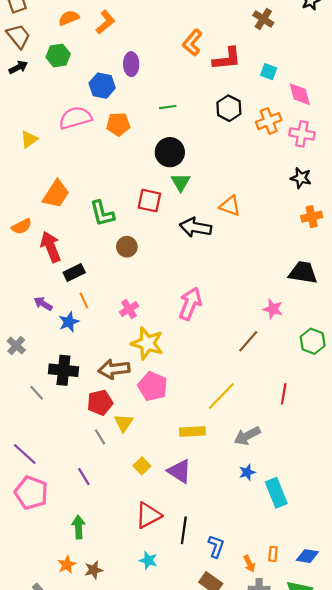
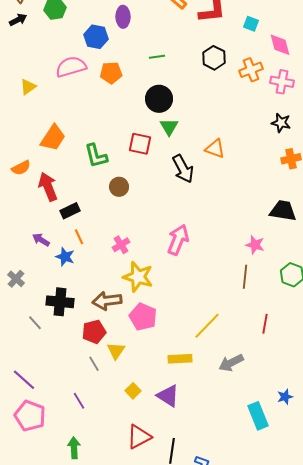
black arrow: (196, 227) -> (183, 169), turned -128
blue star: (69, 322) -> (65, 257), turned -30
brown line: (248, 341) -> (245, 277), moved, turned -35
blue star: (247, 472) -> (285, 397), moved

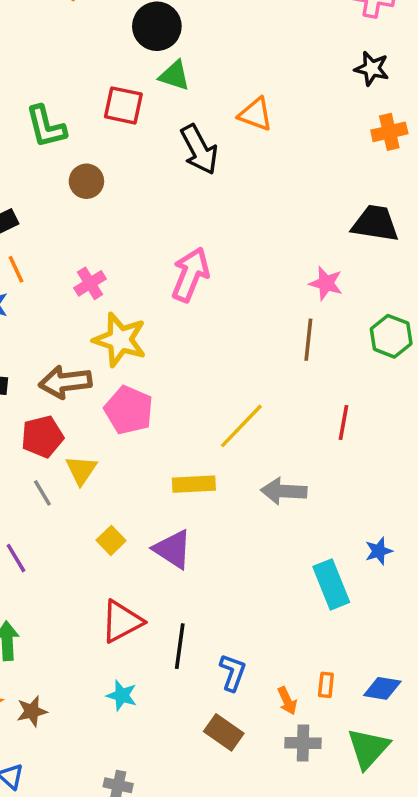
green triangle: (169, 127) -> (174, 76), turned -42
gray arrow: (231, 363) -> (284, 491), turned 30

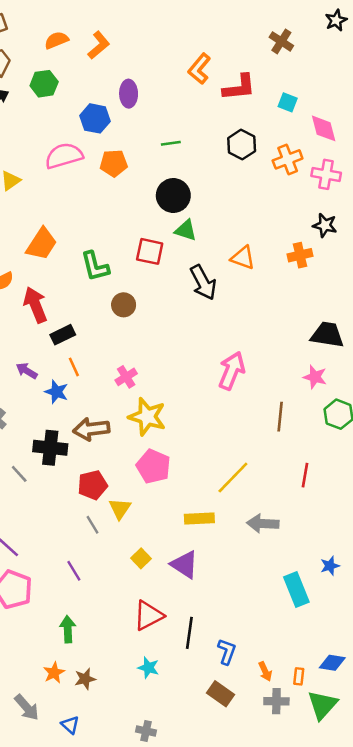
orange cross: (389, 132) -> (300, 255), moved
pink arrow: (190, 275) -> (232, 371), moved
pink star: (326, 283) -> (315, 377), moved
brown arrow: (65, 382) -> (91, 429), moved
orange rectangle: (326, 685) -> (299, 676), moved

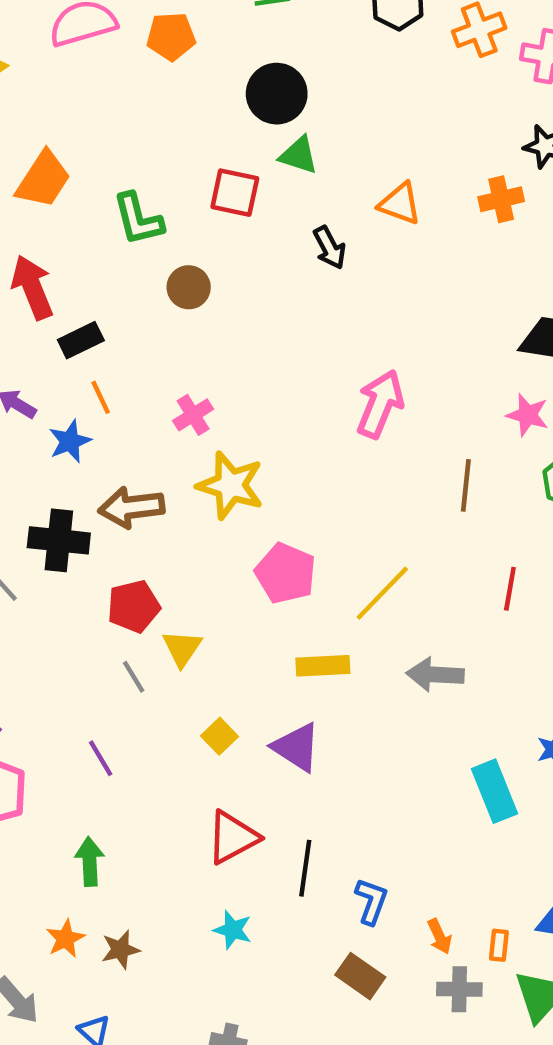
black arrow: (203, 282) -> (329, 248), size x0.7
blue star: (56, 392) -> (70, 441), turned 30
pink pentagon: (153, 466) -> (285, 573), moved

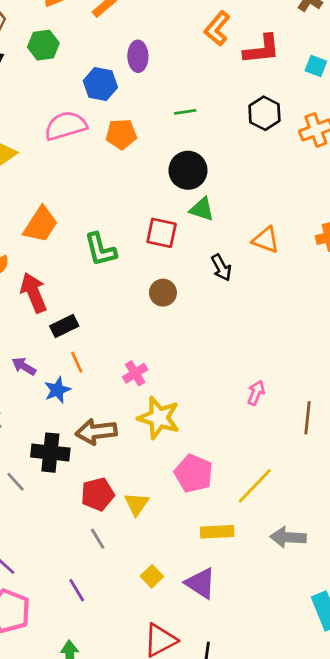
brown circle: (189, 287) -> (163, 293), moved
pink arrow: (380, 404) -> (256, 393), moved, size x0.6
yellow triangle: (182, 648) -> (137, 504), moved

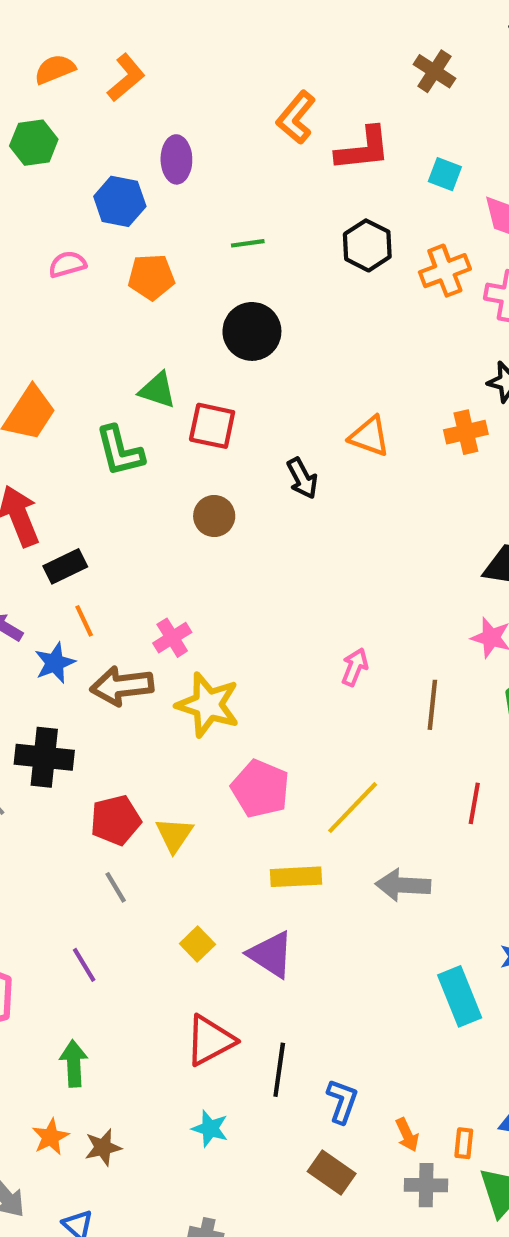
pink semicircle: (66, 126) -> (67, 264), size x0.6
green triangle: (202, 209) -> (158, 390), moved
brown arrow: (96, 432) -> (122, 686), moved

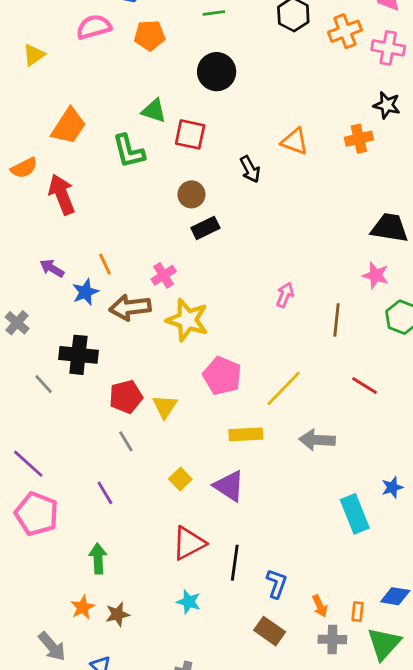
pink semicircle: (67, 264) -> (94, 27), size x1.4
black rectangle: (65, 566) -> (205, 228), moved
red line: (474, 803) -> (364, 386), turned -68

